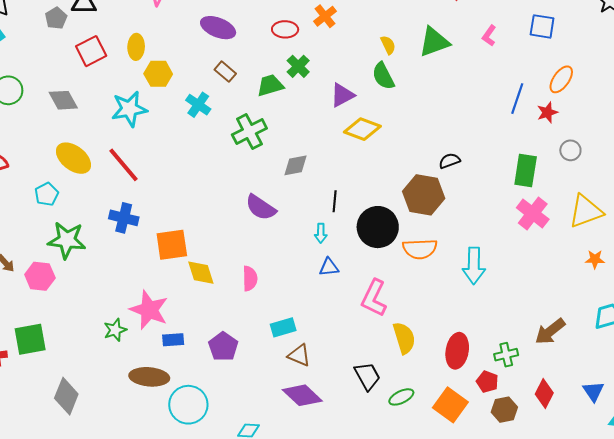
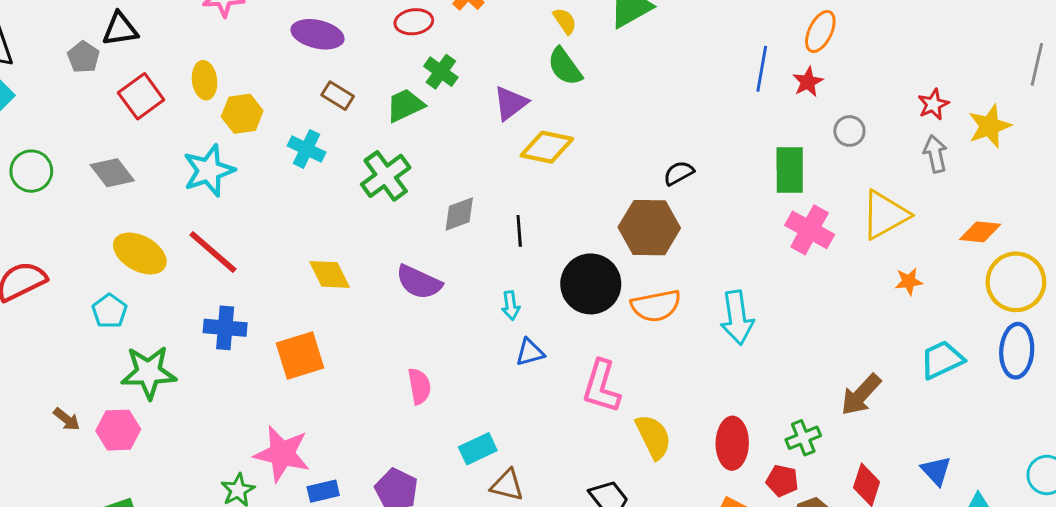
black line: (335, 201) -> (519, 231), moved
yellow diamond: (201, 273) -> (330, 274), moved

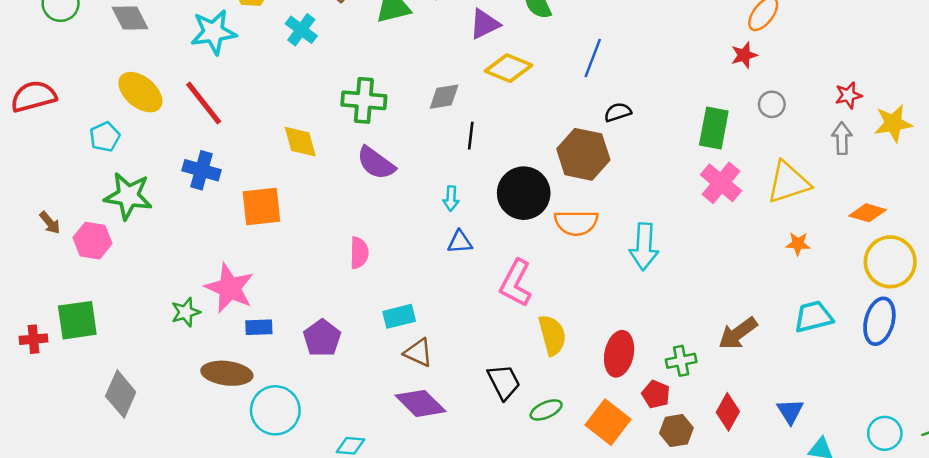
blue line: (762, 69) -> (593, 58), moved
green cross: (386, 176) -> (364, 100), moved, turned 30
gray diamond: (459, 214) -> (444, 97), moved

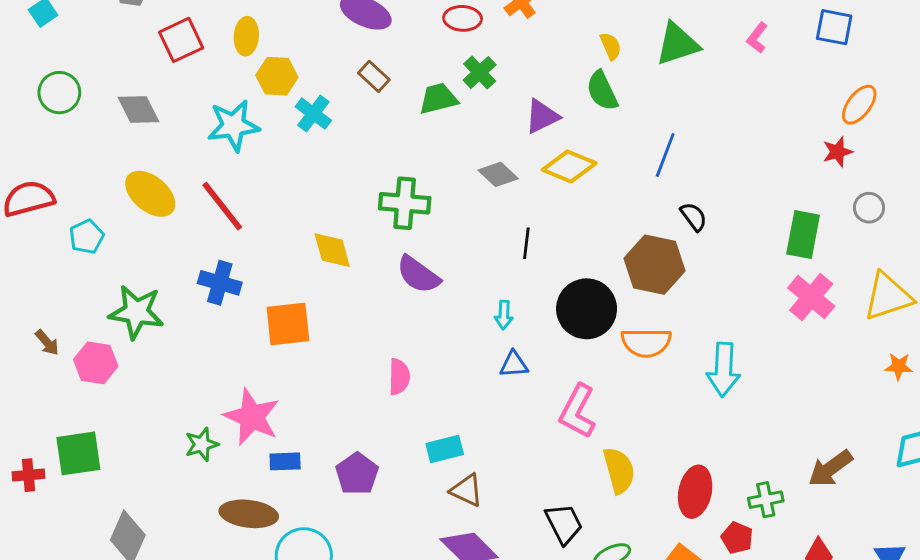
cyan cross: (301, 30) -> (313, 114), moved
gray diamond: (444, 97) -> (498, 174), moved, turned 52
black semicircle: (618, 112) -> (694, 217), turned 72
cyan pentagon: (105, 137) -> (87, 237), moved

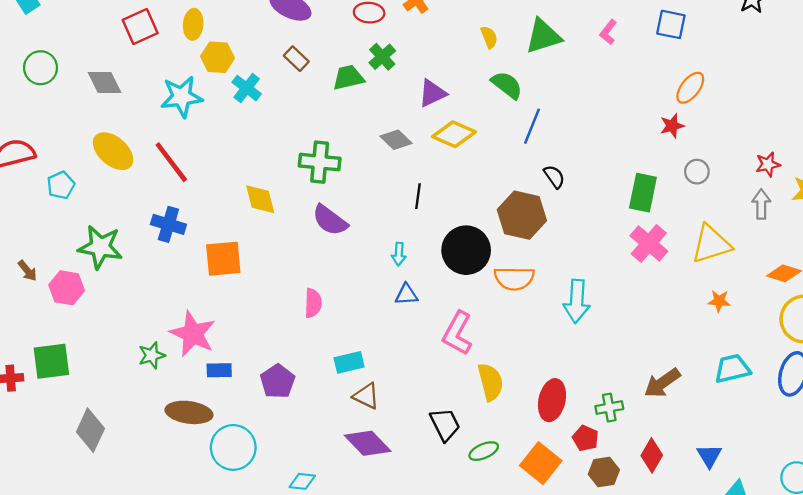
green semicircle: (602, 91) -> (507, 85), moved, turned 152

